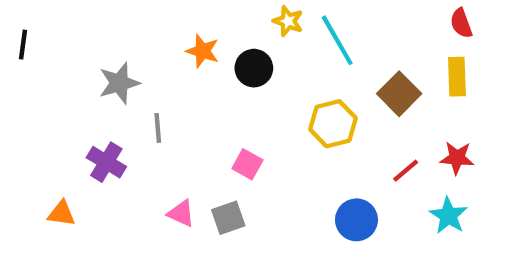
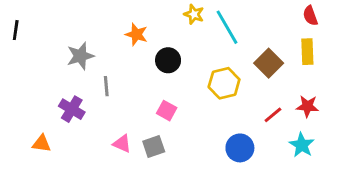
black circle: (254, 68) -> (168, 60), moved

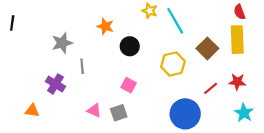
yellow rectangle: (307, 52) -> (237, 40), size x1.4
cyan star: (302, 145) -> (244, 113), moved
blue circle: (240, 148) -> (185, 114), size x1.4

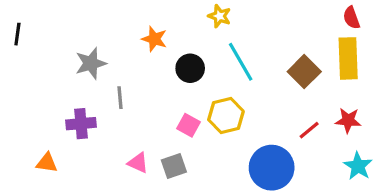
cyan line: (175, 21) -> (241, 62), moved
yellow hexagon: (173, 64) -> (226, 115), moved
purple cross: (55, 84) -> (81, 124), turned -36

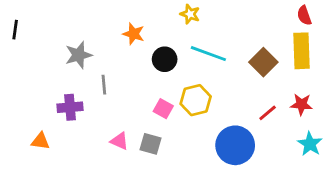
cyan line: (241, 62) -> (208, 54), turned -40
gray square: (174, 166) -> (150, 144), turned 35

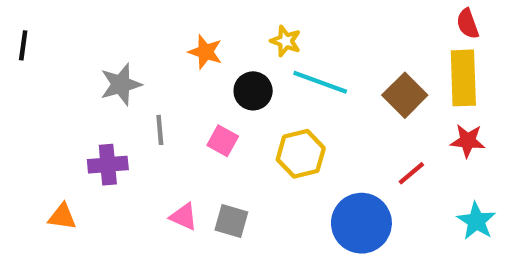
yellow star: (190, 14) -> (286, 41), moved
red star: (301, 104) -> (468, 141), moved
pink square: (163, 109) -> (223, 141), moved

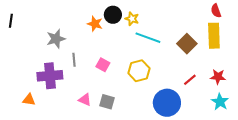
black circle: (253, 91) -> (113, 15), moved
red star: (468, 141) -> (218, 77), moved
purple cross: (108, 165) -> (50, 76), size x1.4

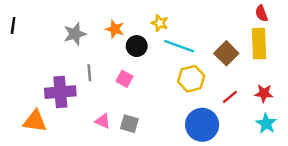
black circle: (113, 15) -> (137, 46), moved
gray star: (56, 39) -> (75, 34), moved
yellow hexagon: (139, 71) -> (191, 79), moved
orange triangle: (29, 100) -> (35, 121), size x1.5

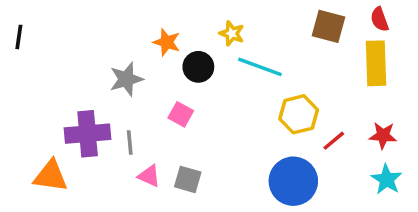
gray star: (75, 34) -> (126, 79), moved
brown square: (226, 53) -> (329, 26), moved, turned -30
gray line: (89, 73) -> (130, 142), moved
yellow hexagon: (191, 79) -> (299, 114), moved

